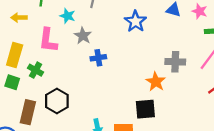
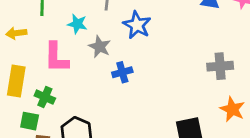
blue star: (135, 21) -> (137, 25), moved
green square: (12, 82) -> (30, 121), moved
orange star: (156, 82) -> (232, 109), moved

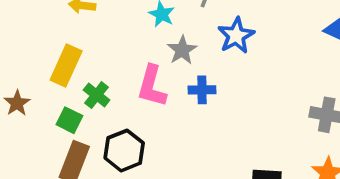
pink L-shape: (56, 58) -> (152, 86), moved

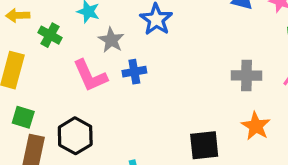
pink L-shape: (152, 86) -> (90, 76), turned -30
green cross: (97, 95) -> (50, 35), moved

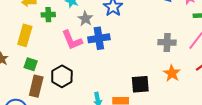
green cross: (50, 35) -> (48, 15), turned -32
blue cross: (134, 72) -> (99, 38), size x1.5

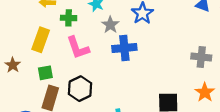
pink L-shape: (72, 40) -> (78, 48), moved
green square: (31, 64) -> (45, 73), turned -32

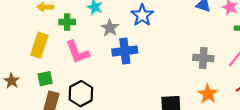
brown star: (13, 65) -> (12, 81), moved

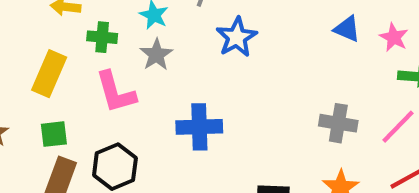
gray star: (110, 28) -> (156, 55), moved
blue cross: (125, 51) -> (199, 127), moved

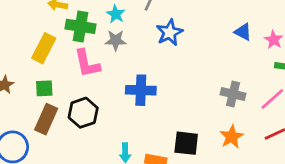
green cross: (102, 37) -> (81, 26), size x1.5
gray star: (156, 55) -> (116, 40), turned 30

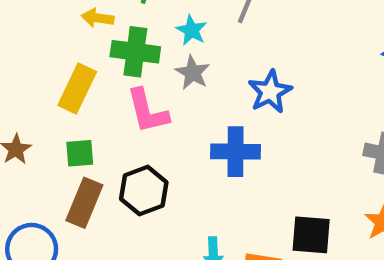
blue star: (170, 33) -> (270, 92), moved
gray star: (116, 40) -> (193, 73), turned 30

